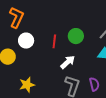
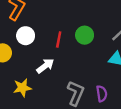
white arrow: (68, 62) -> (45, 66), moved

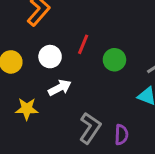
white circle: (26, 36) -> (50, 57), moved
red line: (59, 39) -> (83, 44), moved

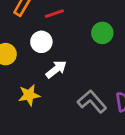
red line: (83, 44) -> (54, 14), moved, turned 60
gray L-shape: (90, 128) -> (92, 101), turned -64

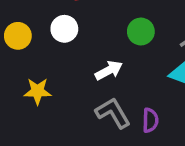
white arrow: (56, 69) -> (109, 70), moved

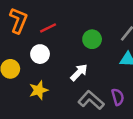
yellow star: (38, 91) -> (39, 90), moved

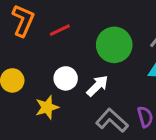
green circle: (92, 39) -> (114, 45), size x1.5
white circle: (40, 54) -> (66, 78), moved

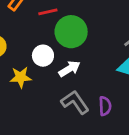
green circle: (114, 45) -> (71, 32), moved

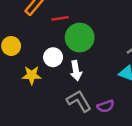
white arrow: (69, 69) -> (76, 71), turned 108
purple semicircle: (105, 106) -> (106, 106), turned 70

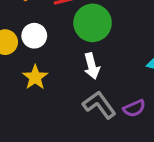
white circle: (53, 57) -> (34, 36), moved
yellow star: (32, 75) -> (35, 77), turned -30

